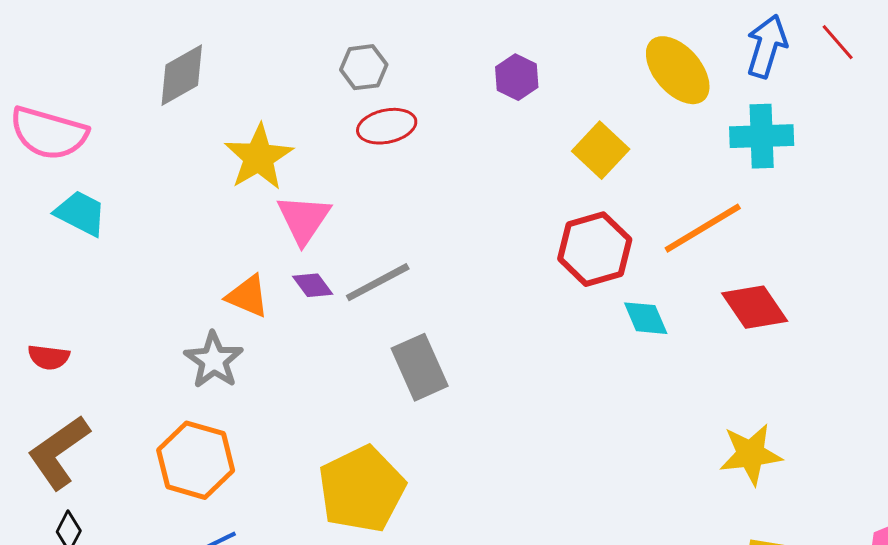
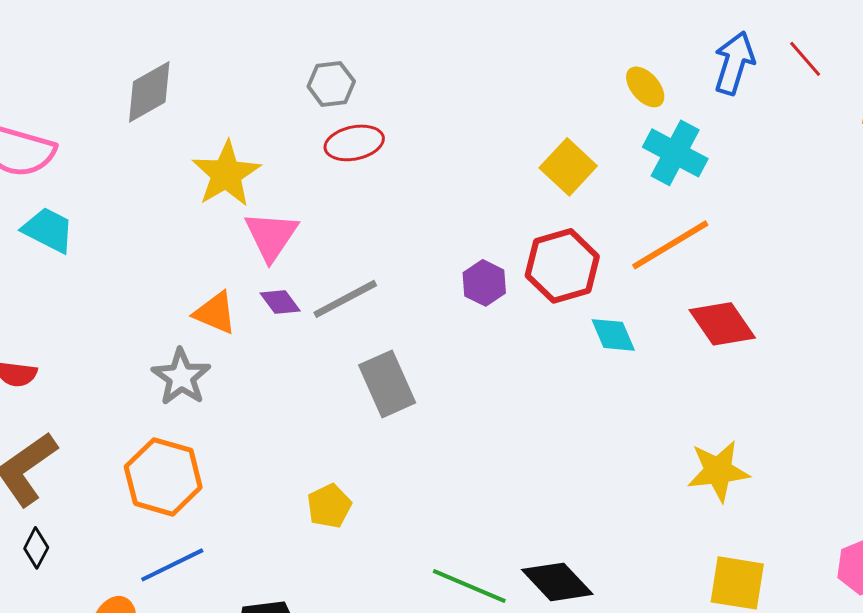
yellow ellipse: (678, 70) -> (645, 87), size x0.6
purple hexagon: (517, 77) -> (484, 283), moved
cyan cross: (762, 136) -> (675, 153), moved, turned 30
yellow pentagon: (362, 489) -> (329, 506), size x0.5

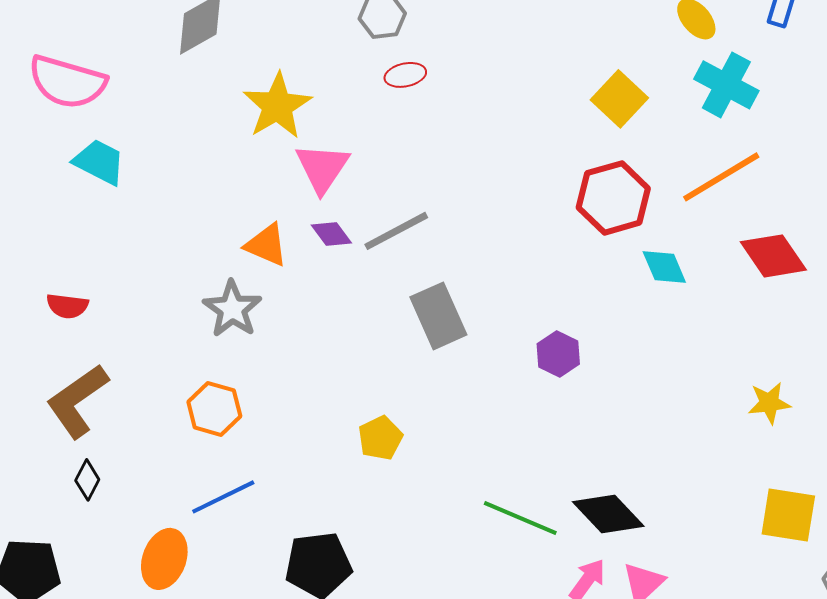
red ellipse: (354, 143) -> (405, 75), size x0.7
purple hexagon: (484, 283) -> (558, 354), moved
yellow star: (718, 471) -> (769, 403), size x0.7
orange hexagon: (163, 477) -> (214, 409), size x0.7

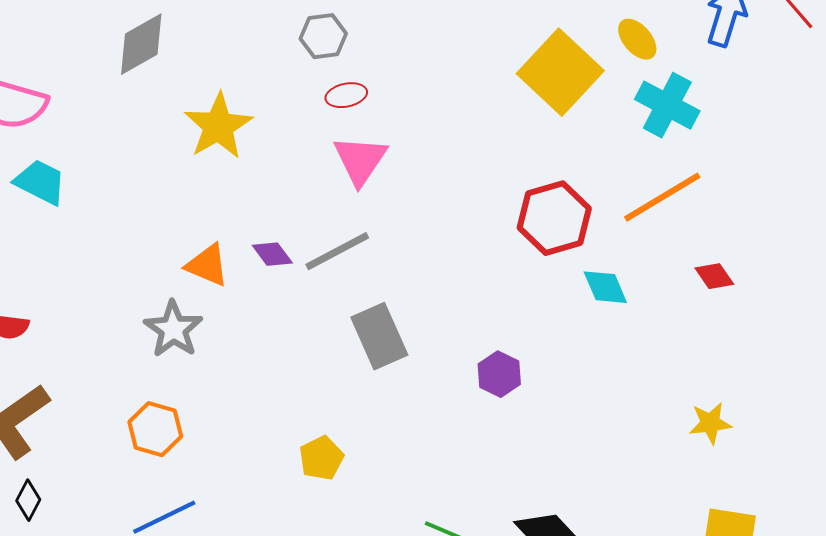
yellow square: (619, 99) -> (560, 72), moved, size x1.5
pink triangle: (322, 168) -> (360, 160), moved
red diamond: (773, 256) -> (714, 276), size x0.6

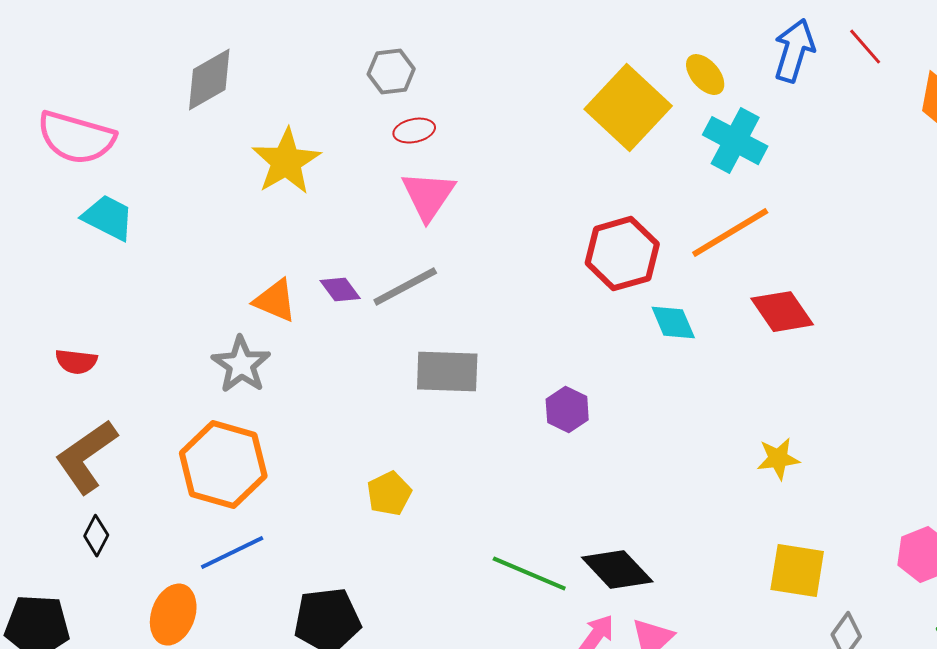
red diamond: (714, 276) -> (782, 312), size x1.6
gray rectangle: (379, 336) -> (447, 372), turned -64
orange hexagon: (155, 429) -> (223, 465), size x1.6

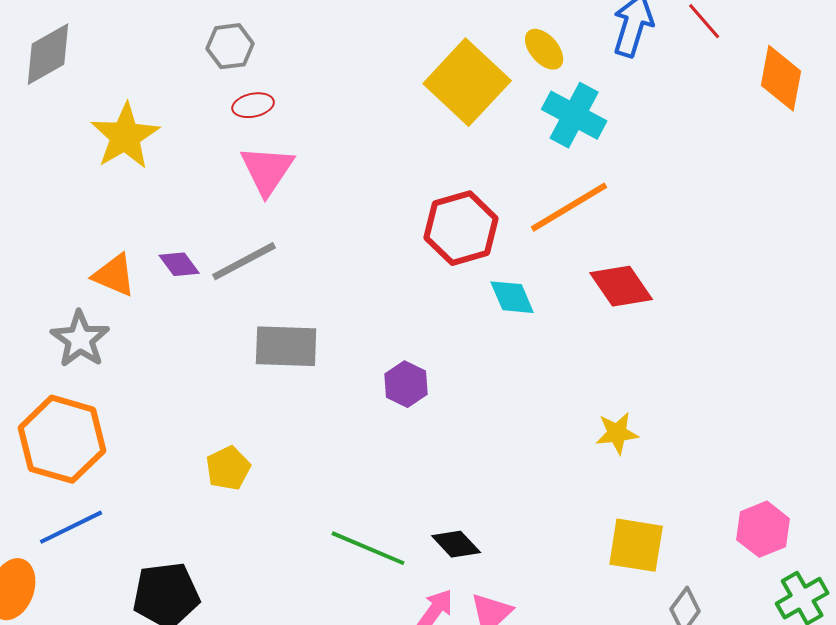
black diamond: (617, 570) -> (456, 544), size x0.7

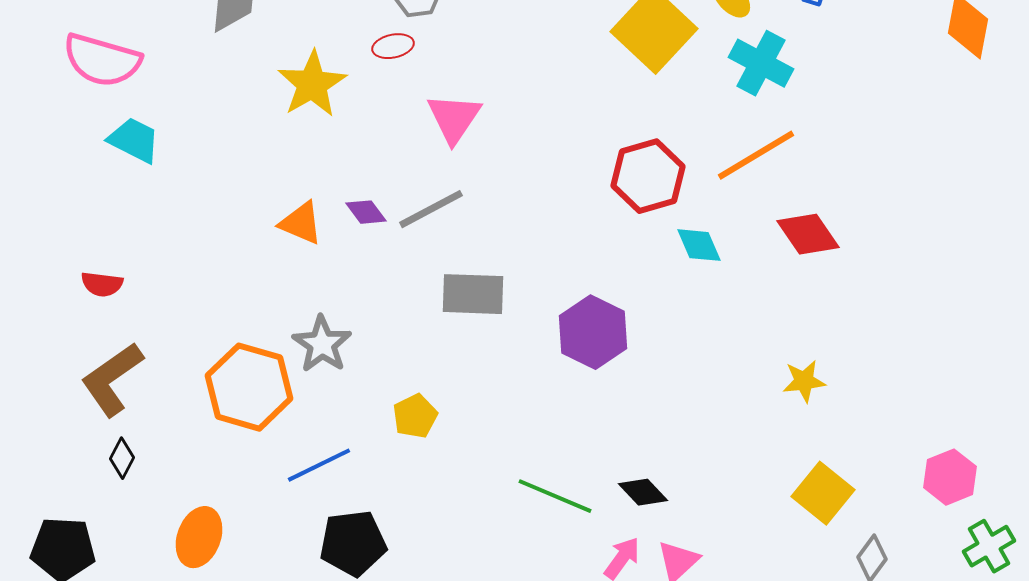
red ellipse: (253, 105) -> (393, 46), moved
gray star: (80, 339) -> (322, 344), moved
purple hexagon: (406, 384) -> (593, 332), size x1.6
blue line: (71, 527) -> (319, 465), moved
yellow square: (636, 545) -> (823, 493), turned 30

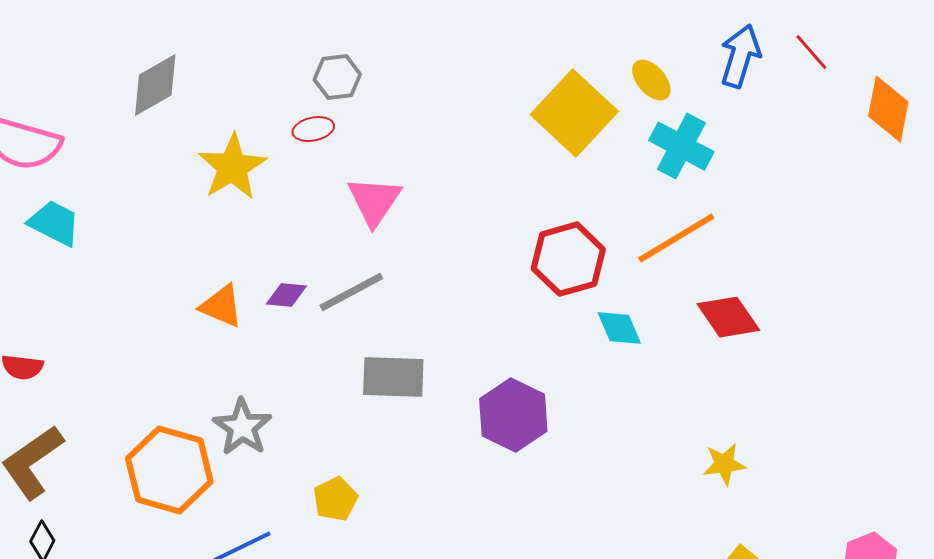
purple diamond: (366, 212) -> (286, 295), turned -48

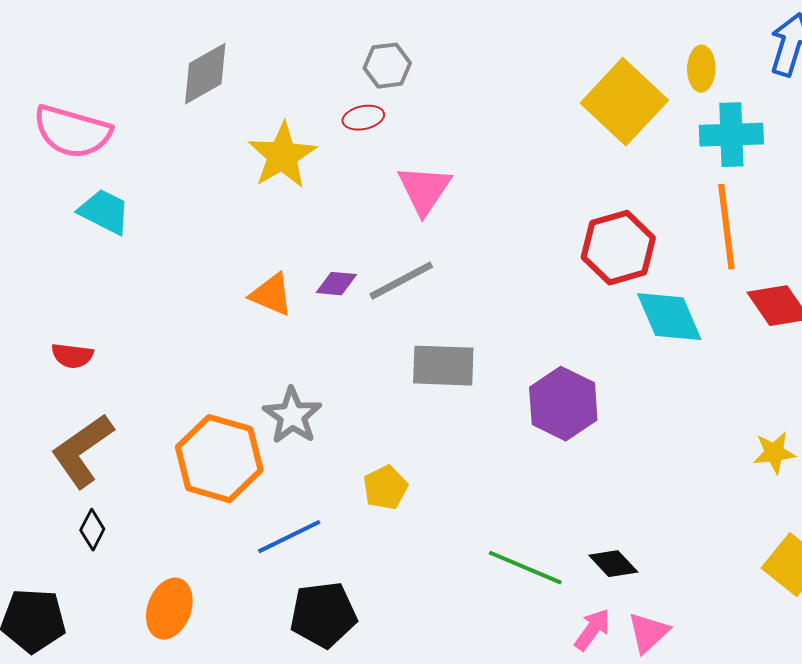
yellow ellipse: (651, 80) -> (701, 69), turned 42
cyan cross: (681, 146) -> (731, 135), turned -30
orange line: (676, 238) -> (726, 227), turned -66
cyan diamond: (619, 328) -> (669, 317), size x1.5

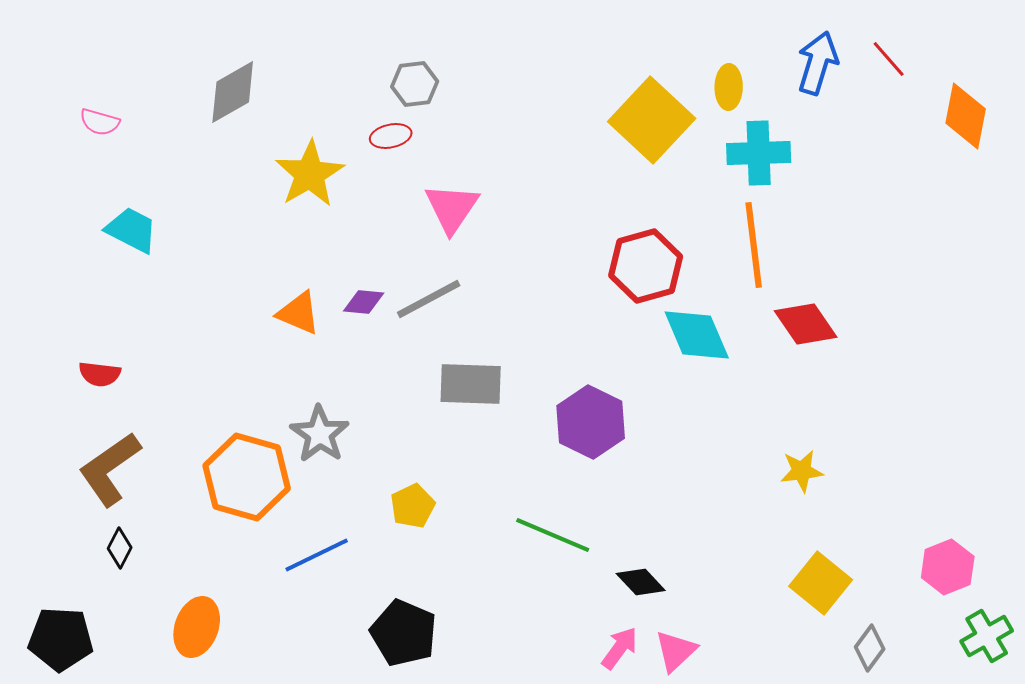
pink semicircle: (72, 132) -> (100, 122), moved, size x0.5
green line: (525, 568) -> (553, 535), moved
black pentagon: (323, 615) -> (404, 633), moved, turned 30

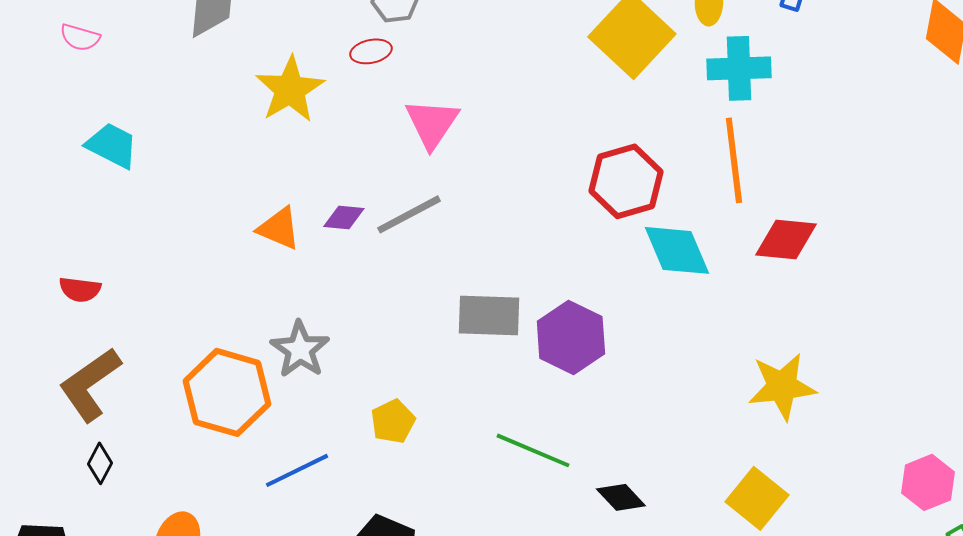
red diamond: (806, 324) -> (786, 239), turned -50
gray rectangle: (471, 384) -> (489, 315), moved
yellow star: (802, 471) -> (782, 386), size x1.6
yellow square: (821, 583) -> (757, 498), moved

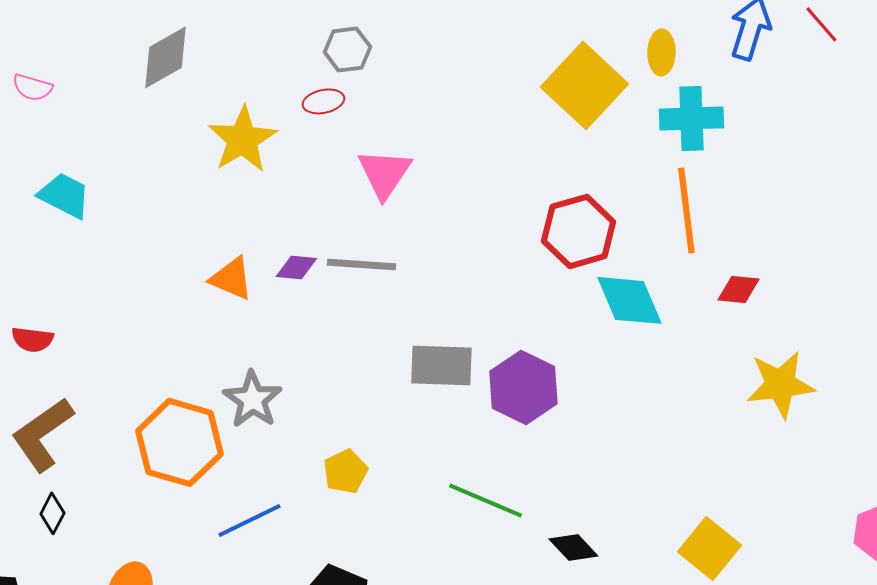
gray line: (409, 214) -> (361, 264), turned 32
red diamond: (786, 239) -> (738, 289), size x0.7
yellow star: (782, 386) -> (780, 384), moved

